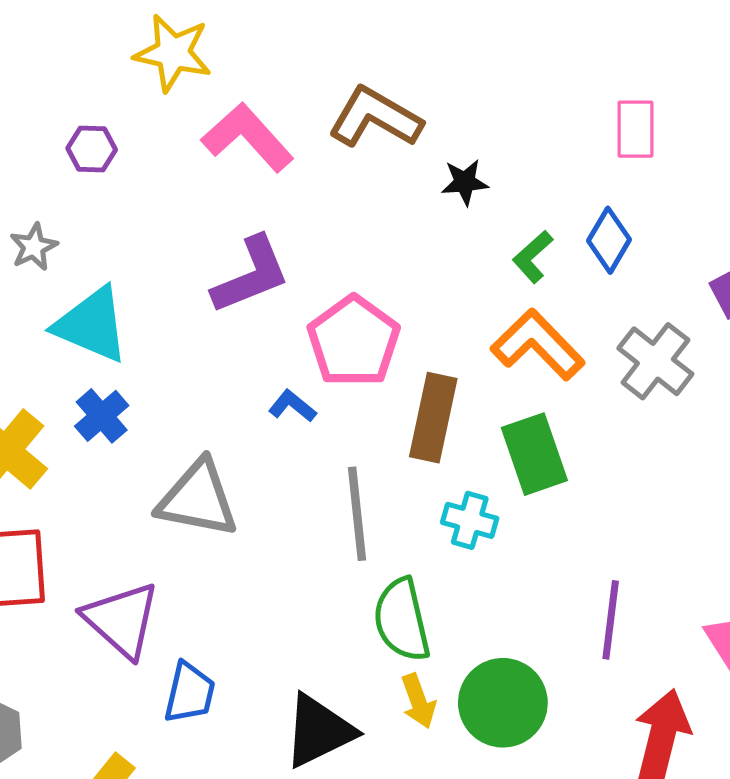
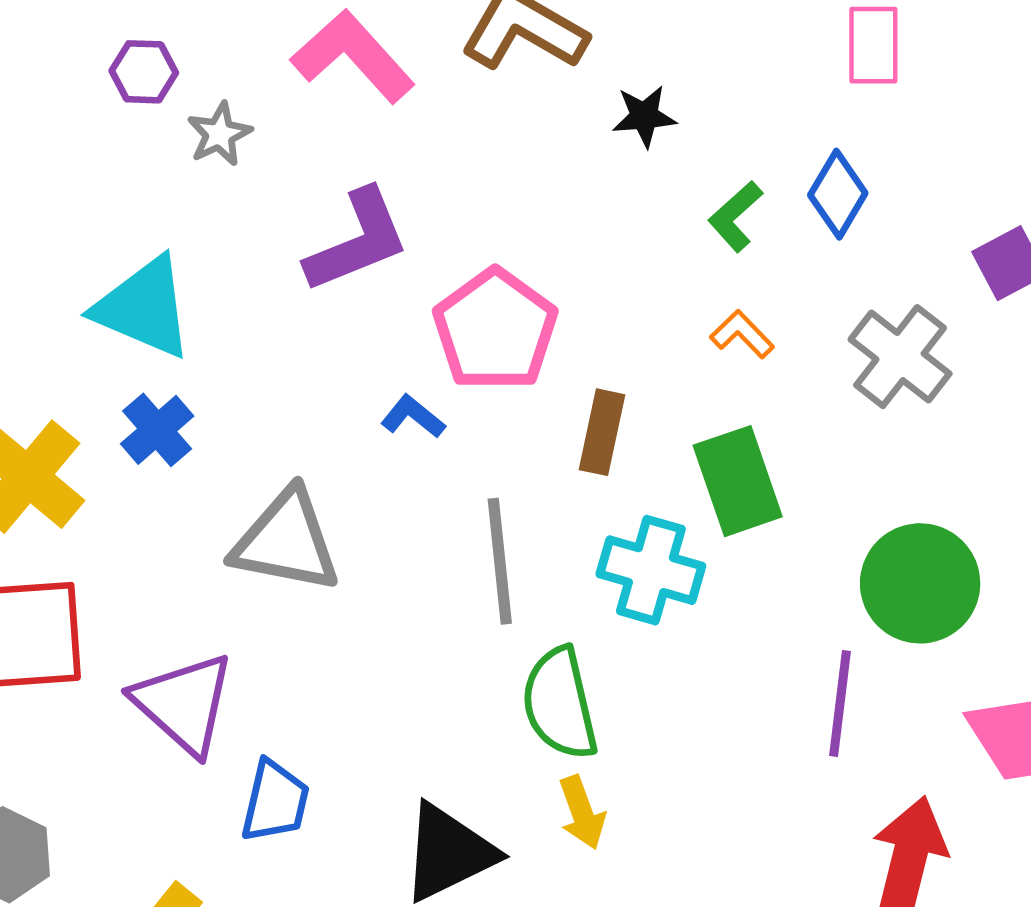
gray star: (34, 247) -> (219, 134), moved
orange L-shape: (538, 345) -> (742, 334), size x0.5
brown rectangle: (433, 418) -> (602, 432), size x0.7
cyan cross: (470, 520) -> (651, 570), size x1.4
green circle: (503, 703) -> (920, 583), moved

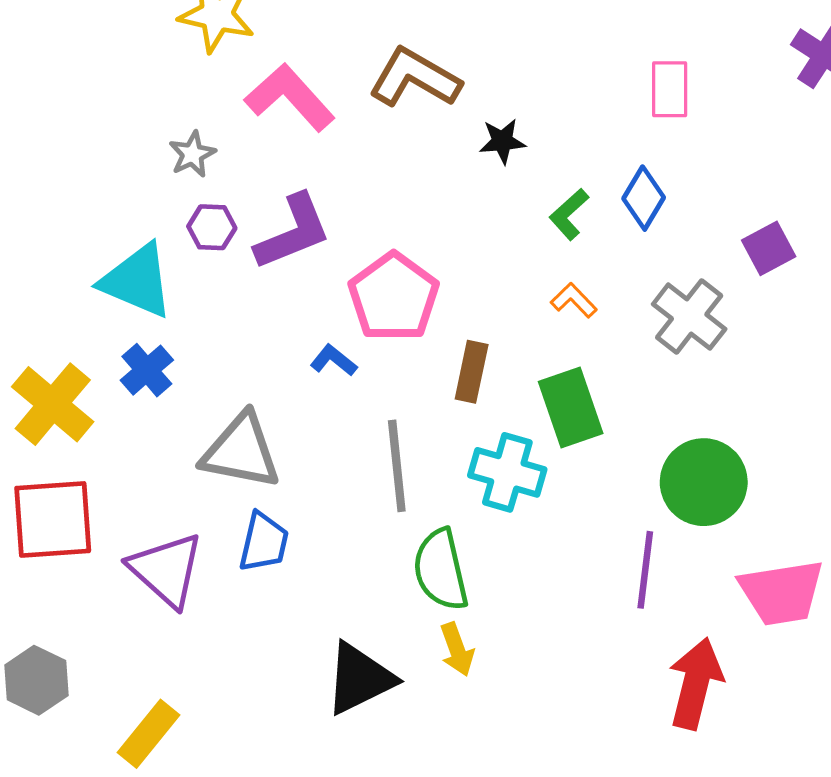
purple hexagon: (144, 72) -> (212, 227), moved
blue trapezoid: (275, 801) -> (264, 542), moved

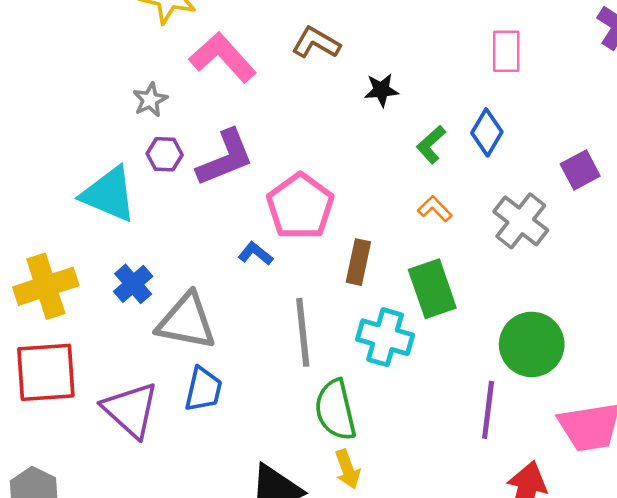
brown L-shape: (415, 78) -> (316, 43), size x0.7
blue cross: (147, 370) -> (133, 284), moved
yellow cross: (53, 404) -> (46, 286), turned 32

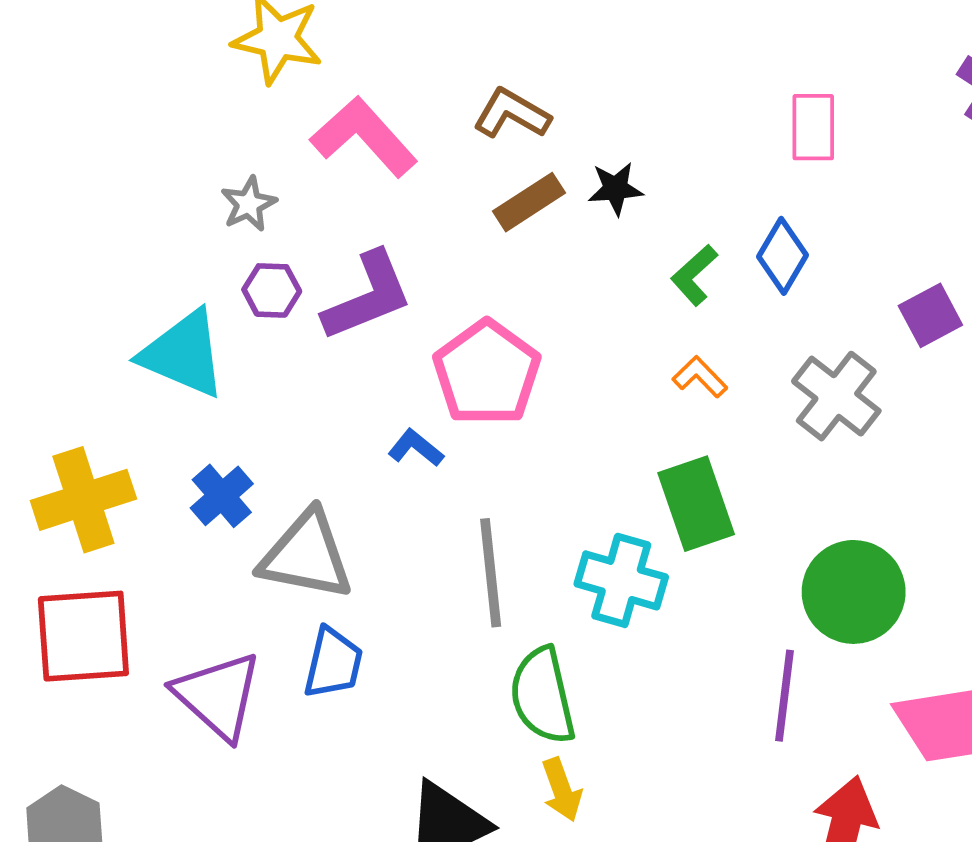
brown rectangle: (358, 262) -> (529, 202), moved, turned 45

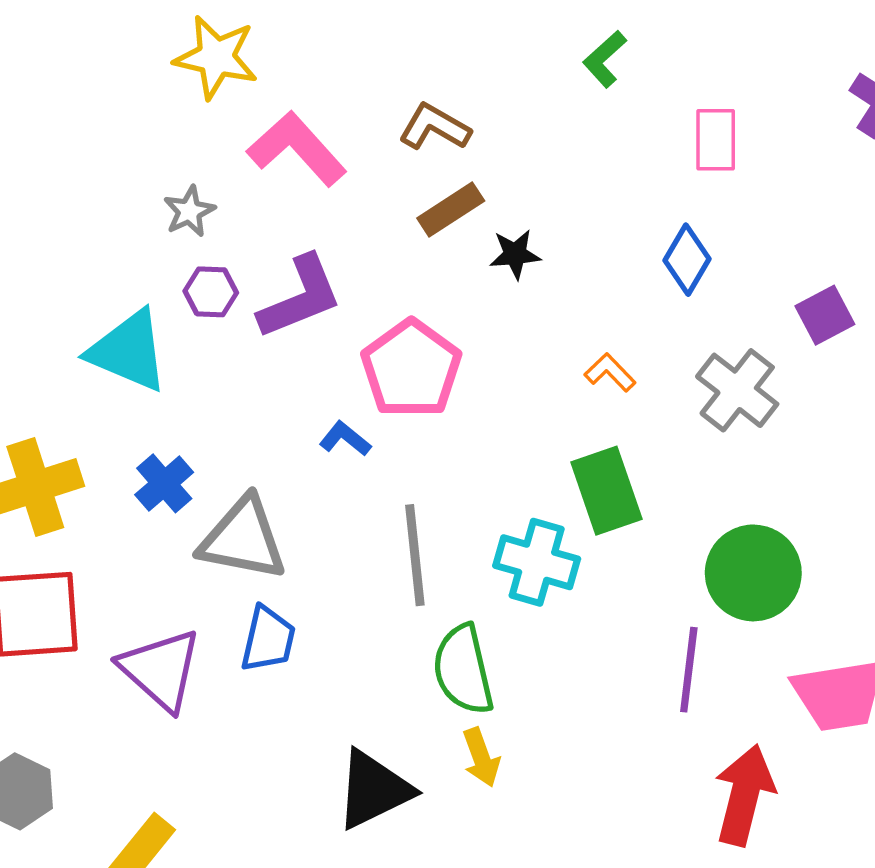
black star: (615, 189) -> (515, 254), moved
green L-shape: (694, 275) -> (605, 59), moved

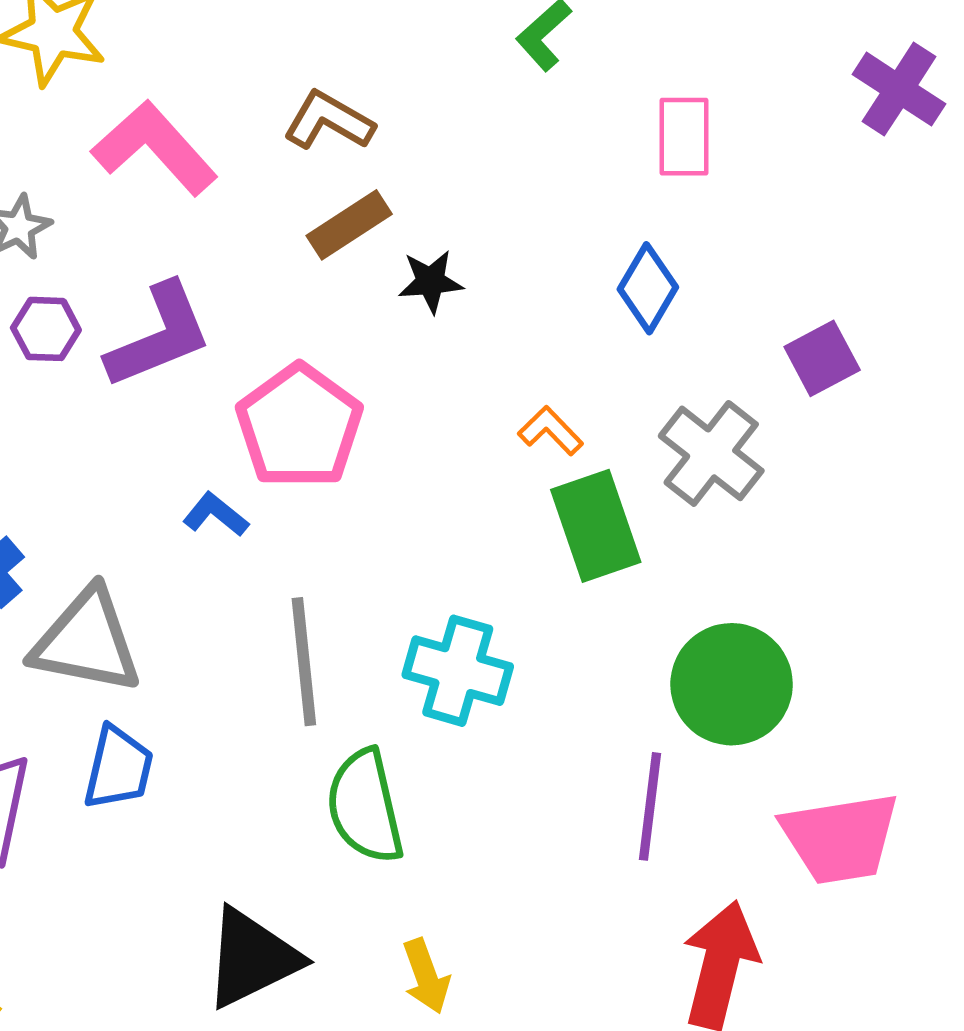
green rectangle: (606, 491) -> (596, 526), moved
yellow arrow: (481, 757) -> (426, 976), moved

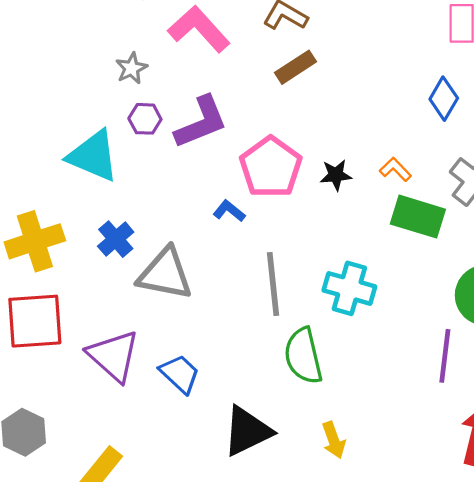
black star: (431, 281) -> (336, 175), moved
green rectangle: (596, 526) -> (418, 217), turned -54
blue trapezoid: (118, 768) -> (180, 374), moved, turned -60

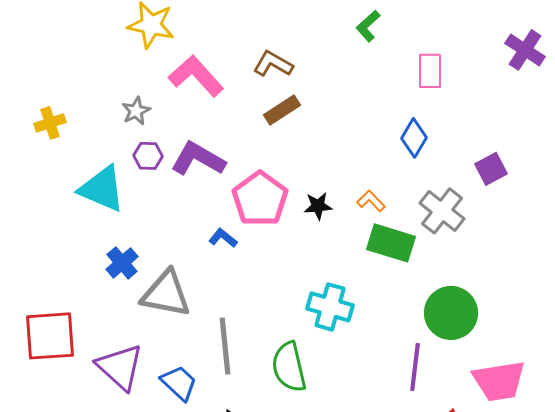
purple L-shape: (201, 122) -> (198, 159), turned -128
yellow cross: (35, 241) -> (50, 123), moved, size x0.6
gray line: (273, 284) -> (225, 346), moved

